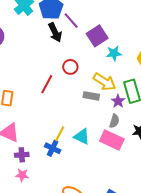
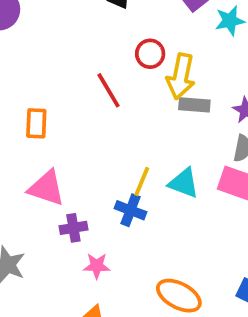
yellow arrow: (104, 82) -> (181, 76), moved, turned 75
red line: (47, 84) -> (108, 90), turned -54
pink star: (22, 175) -> (97, 266), moved

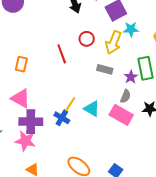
yellow arrow: (181, 76) -> (113, 42), moved
purple cross: (73, 228) -> (31, 122), size x1.6
pink star: (97, 266) -> (25, 141), moved, size x1.5

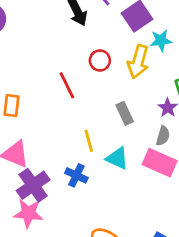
gray rectangle: (105, 69) -> (125, 113), moved, turned 56
yellow line: (70, 104) -> (89, 141), moved, turned -42
purple cross: (31, 122) -> (33, 185), turned -30

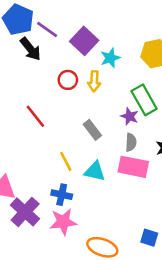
red circle: (100, 60) -> (68, 80), moved
yellow arrow: (138, 62) -> (94, 81), size x0.7
pink star: (28, 213) -> (63, 222), moved

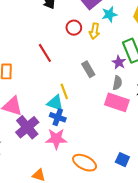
cyan triangle: (95, 171) -> (55, 103), moved

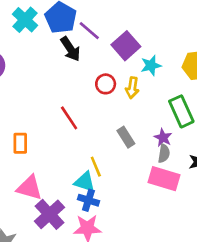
purple star: (119, 62) -> (163, 138), moved

